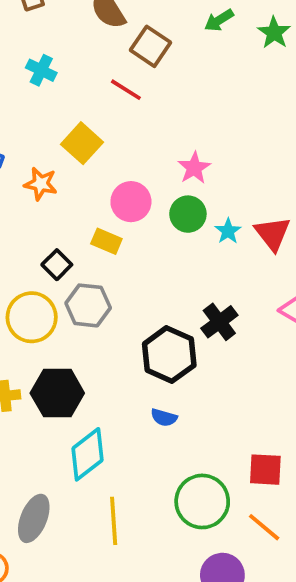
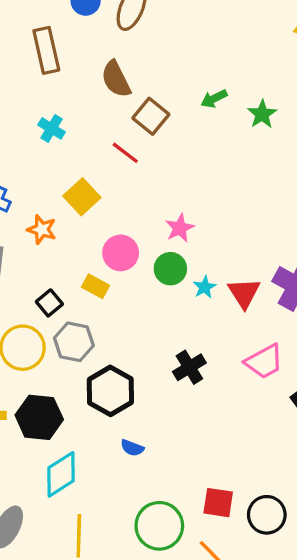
black hexagon: (169, 355) -> (110, 391), moved

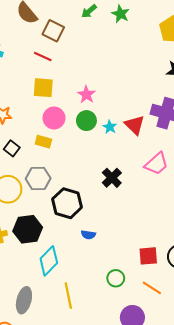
yellow square: (82, 197) -> (43, 88), moved, turned -30
black square: (49, 303) -> (12, 148), moved
green circle: (159, 526) -> (116, 278), size x0.6

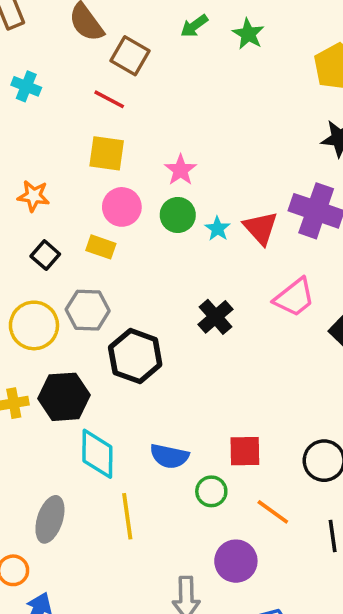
blue semicircle: (88, 235) -> (169, 456), moved, size x1.5
red square: (148, 256) -> (245, 451), moved
cyan diamond: (49, 261) -> (97, 454), turned -48

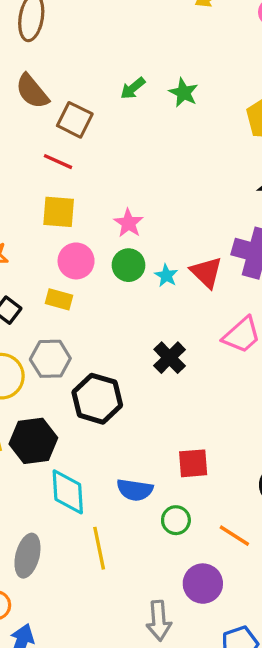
red square: (245, 451) -> (193, 463), moved

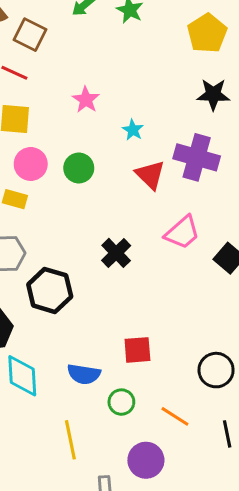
pink star: (128, 223) -> (86, 100), moved
cyan star: (166, 276) -> (133, 130), moved
yellow line: (99, 548) -> (70, 440), moved

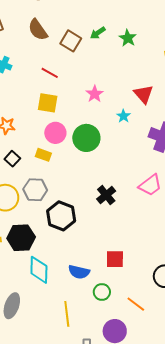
brown square: (30, 35) -> (71, 41), moved
green circle: (79, 168) -> (86, 138), size x1.4
red triangle: (150, 175) -> (144, 94), moved

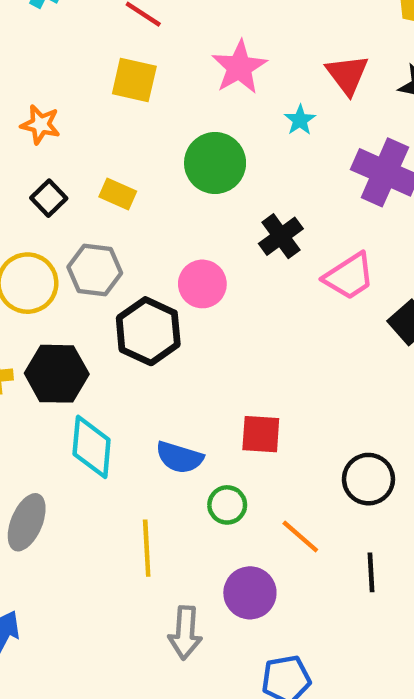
pink star: (95, 94) -> (239, 67), size x1.4
pink circle: (55, 133) -> (202, 284), moved
black cross: (106, 195) -> (281, 236), moved

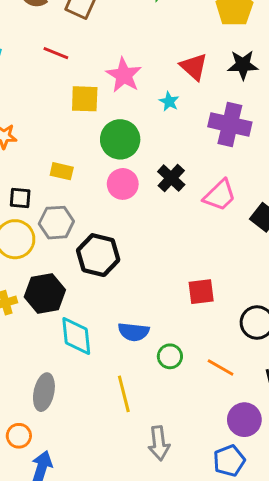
yellow square: (134, 80) -> (85, 99), moved
black square: (49, 198) -> (20, 198), moved, turned -30
pink circle: (202, 284) -> (123, 184), moved
red square: (261, 434) -> (201, 292), moved
purple circle: (250, 593) -> (244, 420), moved

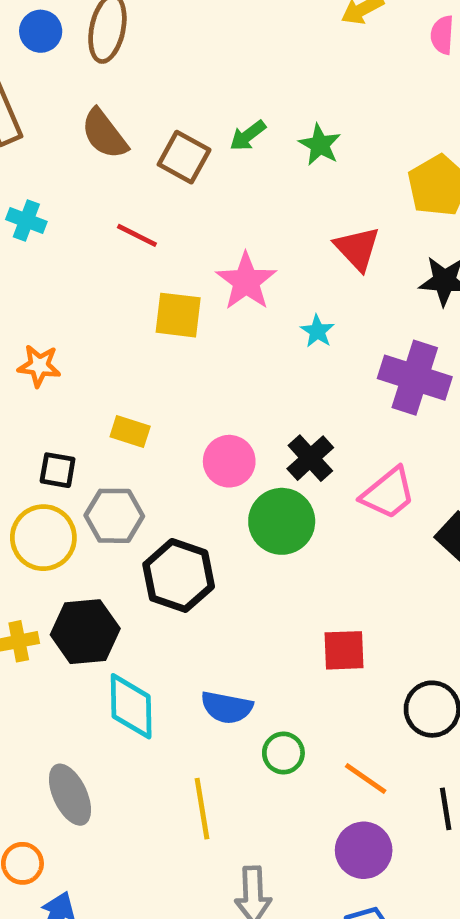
red triangle: (194, 67) -> (357, 248), moved
green circle: (120, 139) -> (282, 521), moved
gray ellipse: (44, 392) -> (70, 795), turned -42
purple circle: (244, 420) -> (364, 850), moved

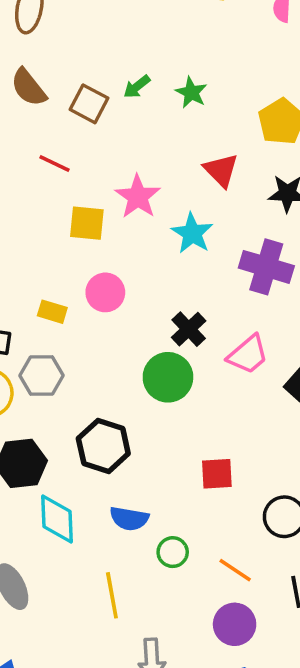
cyan star: (317, 331) -> (192, 233), size x1.6
pink circle: (229, 461) -> (105, 292), moved
black hexagon: (179, 575) -> (103, 446), moved

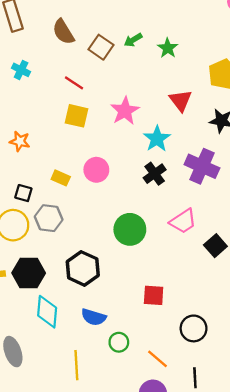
yellow square: (87, 223) -> (77, 116), moved
black cross: (189, 329) -> (155, 174), moved

